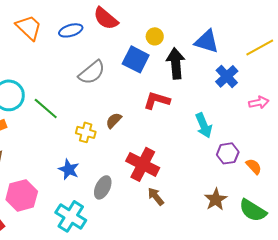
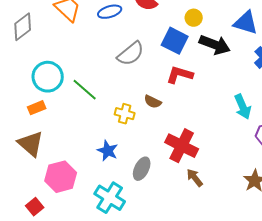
black arrow: (176, 63) -> (215, 45), turned 116
red L-shape: (157, 100) -> (180, 75), moved
brown semicircle: (114, 120) -> (153, 102), turned -108

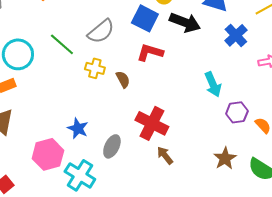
green line: (85, 90) -> (62, 44), moved
brown semicircle: (153, 102) -> (123, 79), turned -144
yellow cross: (125, 114) -> (95, 68), moved
pink hexagon: (61, 177) -> (48, 154), moved

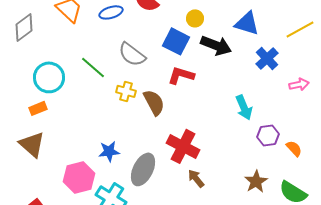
gray semicircle: (101, 31) -> (132, 54), turned 76
brown semicircle: (123, 79) -> (154, 102), size x1.5
blue star: (78, 128) -> (109, 151), turned -30
gray ellipse: (112, 146) -> (143, 169), size x1.4

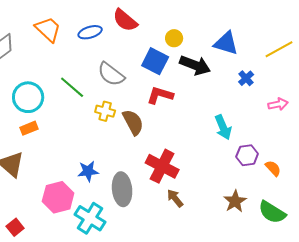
blue cross: (267, 58) -> (246, 78), size x0.7
orange rectangle: (38, 108) -> (29, 128), moved
gray ellipse: (143, 169) -> (122, 189), turned -32

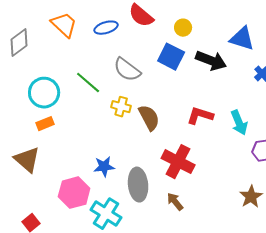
yellow circle: (174, 38) -> (183, 28), moved
red L-shape: (160, 95) -> (200, 116), moved
brown arrow: (175, 198) -> (175, 202), moved

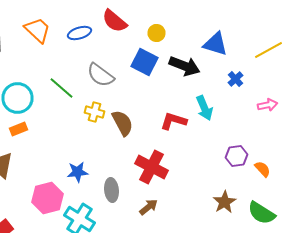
cyan arrow: (239, 123) -> (204, 108), moved
gray ellipse: (138, 185) -> (112, 190), size x0.7
brown arrow: (175, 202) -> (148, 207), turned 90

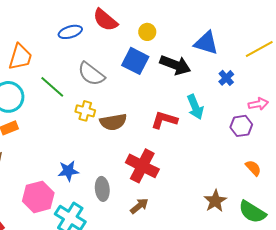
orange trapezoid: (38, 30) -> (20, 57), moved, turned 64
brown semicircle: (122, 123) -> (113, 122), turned 108
purple hexagon: (236, 156) -> (241, 126), moved

